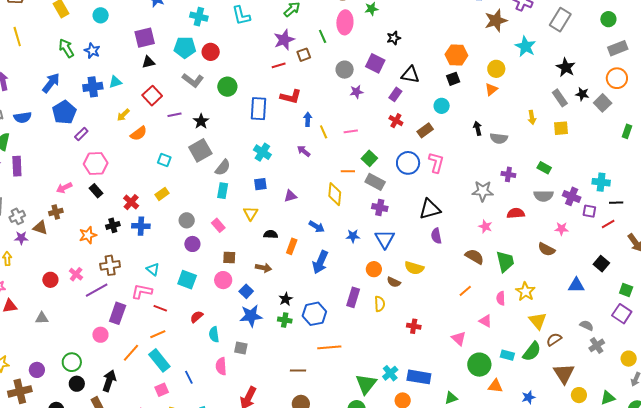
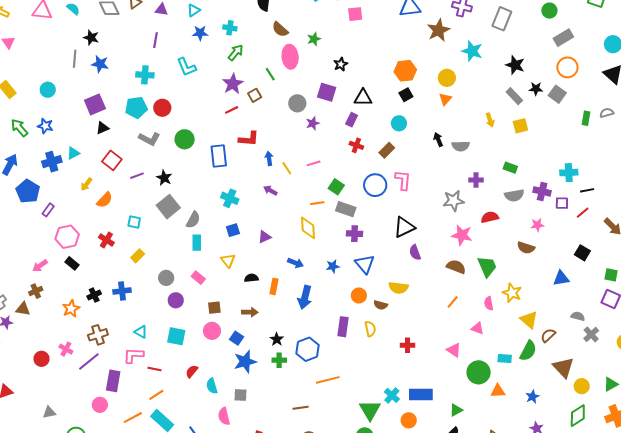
red cross: (131, 202) -> (106, 240), moved
pink star: (485, 226) -> (462, 235), size x1.5
gray triangle: (42, 318) -> (49, 412), moved
orange line: (131, 353) -> (133, 418), turned 30

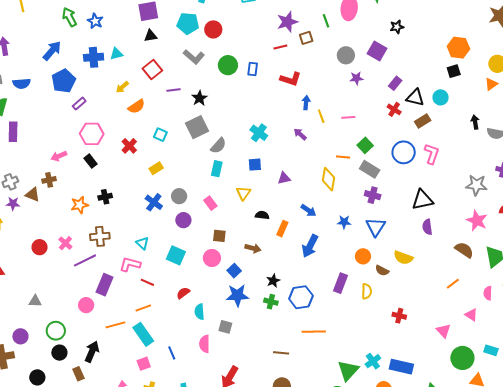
black triangle: (363, 98) -> (415, 98), moved
blue rectangle: (219, 156) -> (253, 69), moved, size x0.6
blue cross: (122, 291) -> (154, 202), moved, turned 30

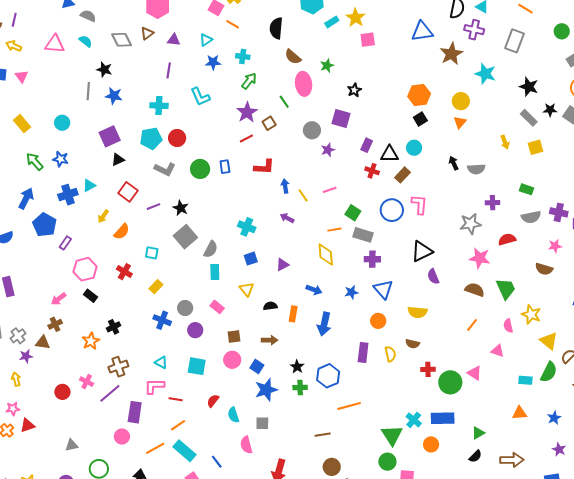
brown semicircle: (382, 270) -> (412, 344), moved
green circle: (462, 358) -> (450, 382), moved

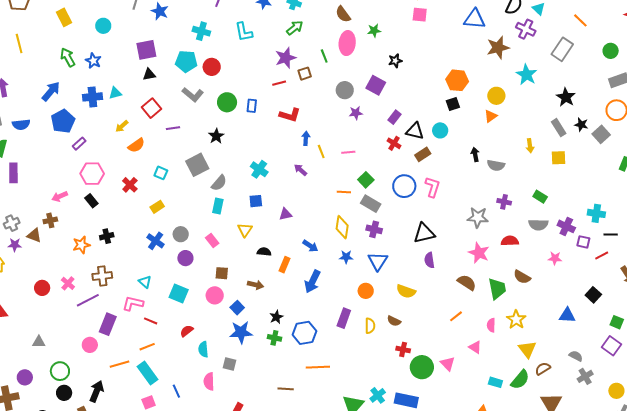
black star: (181, 208) -> (216, 136), moved
yellow diamond: (326, 255) -> (342, 227), moved
brown semicircle: (544, 269) -> (522, 277), moved

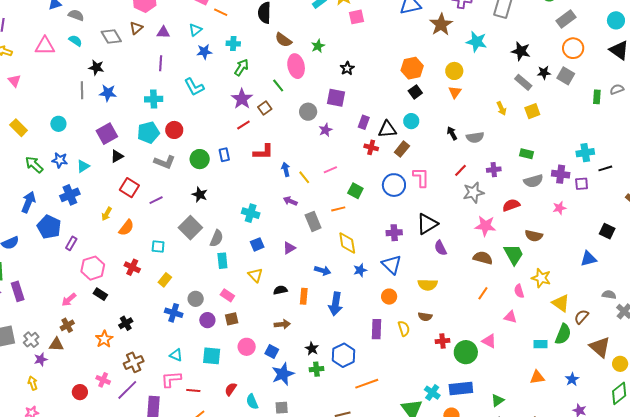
cyan triangle: (115, 93) -> (83, 166), moved
gray rectangle: (371, 204) -> (313, 221), moved, turned 54
purple cross: (374, 229) -> (394, 233), moved
red line: (602, 256) -> (460, 170), moved
brown square: (222, 273) -> (232, 319), moved

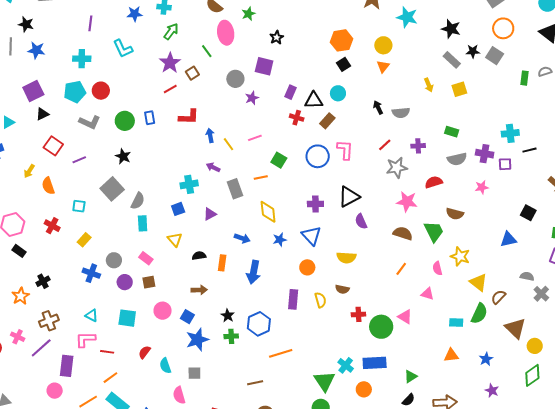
cyan cross: (251, 213) -> (189, 184), moved, turned -30
orange semicircle: (126, 228) -> (48, 186), turned 120

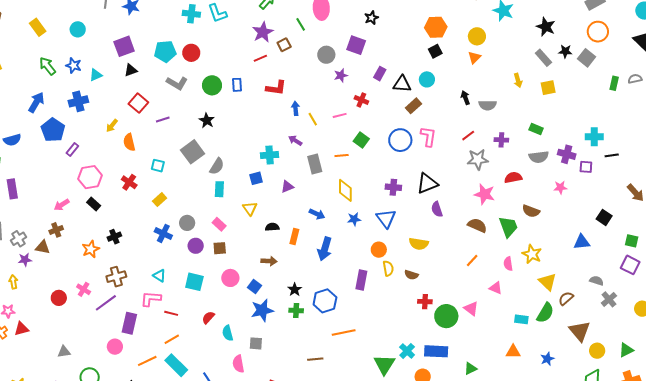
cyan cross: (82, 59) -> (191, 14), moved
red cross: (297, 118) -> (361, 100), moved
yellow semicircle: (320, 300) -> (388, 268), moved

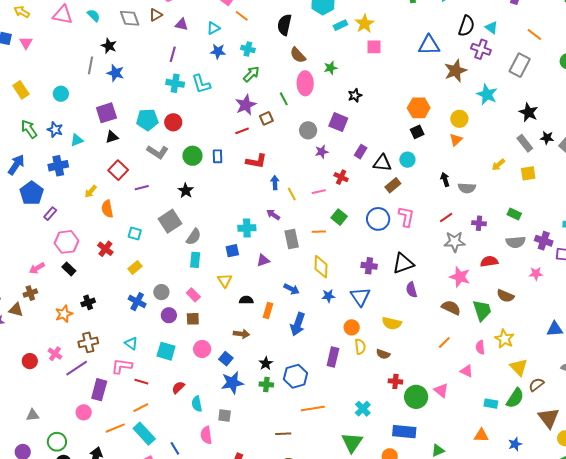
yellow arrow: (518, 80) -> (498, 165), turned 64
cyan cross: (407, 351) -> (363, 409), moved

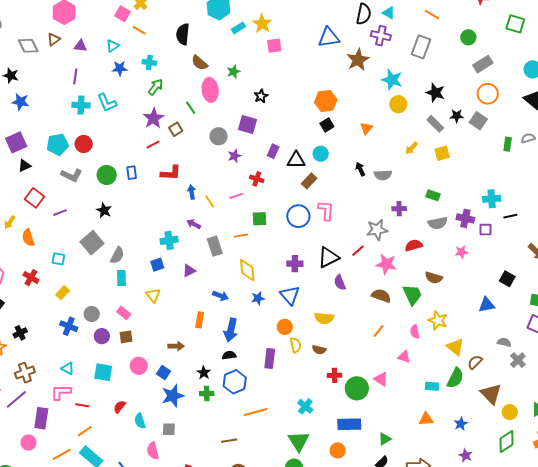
yellow circle: (459, 119) -> (398, 104), moved
green square: (339, 217) -> (259, 219), turned -35
red line: (446, 218) -> (358, 251), moved
black semicircle: (246, 300) -> (229, 355), moved

